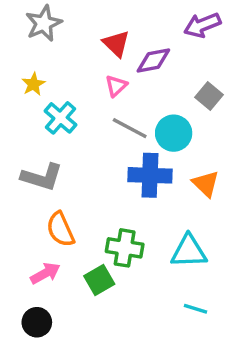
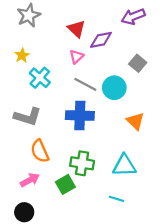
blue cross: (150, 175) -> (80, 116), moved
cyan line: (196, 309) -> (117, 199), moved

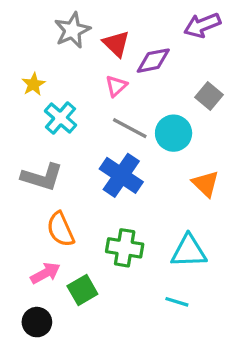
gray star: (29, 15) -> (72, 30), moved
blue cross: (80, 116) -> (121, 175), turned 32
green square: (65, 184) -> (82, 290), moved

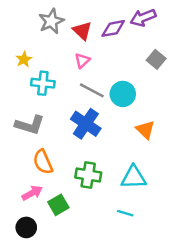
purple diamond: (153, 61) -> (113, 28), moved
gray square: (209, 96) -> (156, 59), moved
cyan cross: (61, 118) -> (43, 83), turned -35

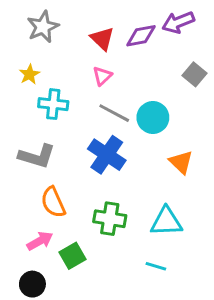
gray star: (51, 21) -> (43, 27), moved

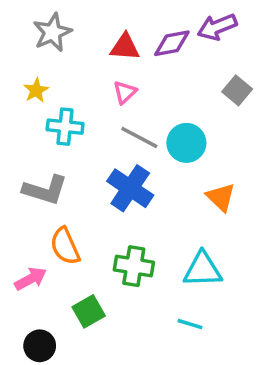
red triangle: (102, 39) -> (125, 47), turned -40
pink arrow: (40, 241) -> (31, 279), moved

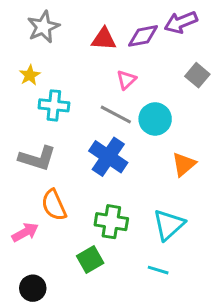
pink triangle: (125, 92) -> (126, 80), moved
orange triangle: (221, 197) -> (184, 164), turned 36
cyan triangle: (203, 270) -> (169, 225), turned -40
green square: (89, 311) -> (90, 259), moved

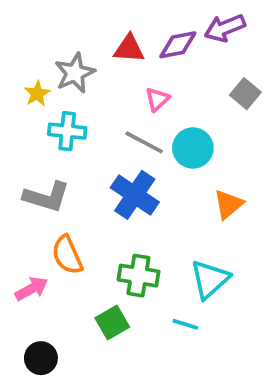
gray star: (43, 27) -> (75, 73), moved
cyan line: (158, 270) -> (185, 324), moved

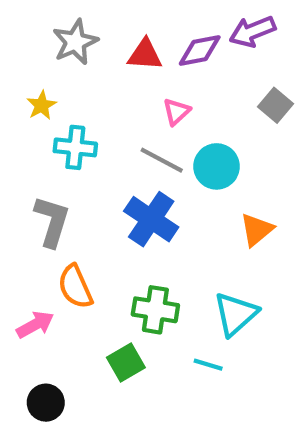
gray star: (75, 73) -> (75, 42), moved
gray L-shape: (47, 197) -> (52, 221), turned -90

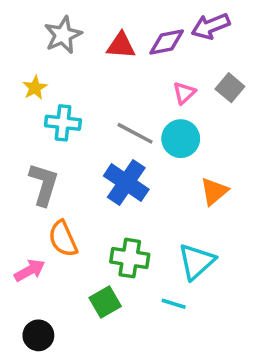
pink triangle: (176, 112) -> (184, 93), moved

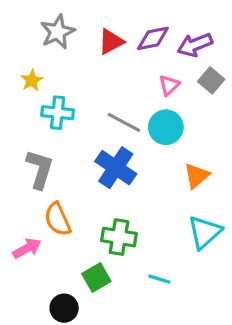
purple arrow: (211, 26) -> (195, 45), moved
red triangle: (121, 46) -> (111, 42), turned -32
cyan triangle: (197, 262) -> (205, 232), moved
black circle: (38, 335) -> (64, 308), moved

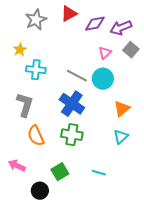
red triangle: (111, 42) -> (69, 14), moved
cyan triangle: (205, 232) -> (121, 137), moved, size x0.7
green cross: (119, 237) -> (72, 135), moved
pink arrow: (27, 248) -> (17, 166), moved, turned -126

